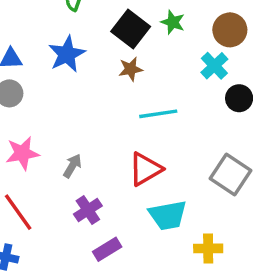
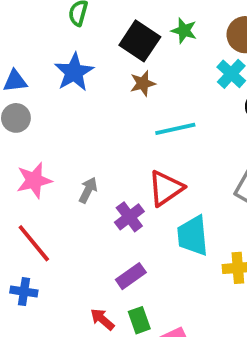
purple cross: (88, 210) -> (129, 217), moved
cyan trapezoid: (168, 215) -> (193, 236), turned 99

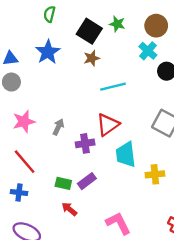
purple cross: (129, 217) -> (85, 143), turned 30
green rectangle: (139, 320) -> (63, 183), moved, turned -56

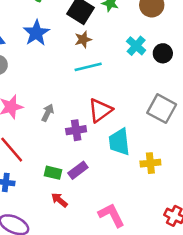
cyan cross: (148, 51) -> (136, 46), moved
cyan line: (113, 87) -> (88, 67), moved

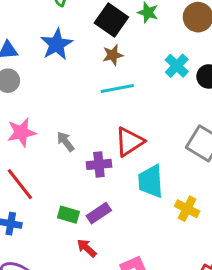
gray arrow: (48, 113) -> (66, 142), turned -66
yellow cross: (150, 163) -> (187, 209), turned 30
red arrow: (59, 200) -> (87, 248), moved

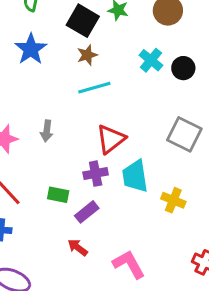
gray arrow: (66, 142) -> (47, 131), moved, turned -130
purple cross: (99, 164) -> (96, 174), moved
green rectangle: (68, 215) -> (58, 195), moved

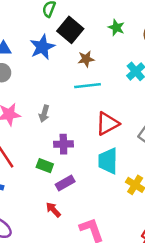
black square: (83, 21) -> (70, 30), moved
red triangle: (111, 139) -> (107, 123), moved
purple cross: (96, 174) -> (63, 144), moved

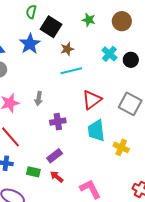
green rectangle: (45, 166) -> (33, 172), moved
purple rectangle: (65, 183) -> (55, 156), moved

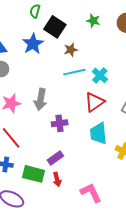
cyan cross: (109, 54) -> (100, 75), moved
gray arrow: (39, 99) -> (41, 99), size x1.5
green rectangle: (33, 172) -> (33, 174), size x1.5
red arrow: (57, 177) -> (57, 179), turned -144

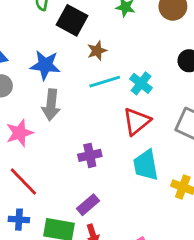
blue star: (33, 44) -> (45, 65), moved, turned -30
gray arrow: (41, 99) -> (51, 105), moved

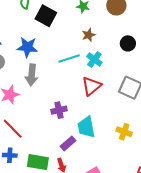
brown star: (97, 51) -> (89, 35), moved
cyan trapezoid: (146, 165) -> (86, 127), moved
purple rectangle: (88, 205) -> (68, 143), moved

